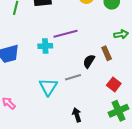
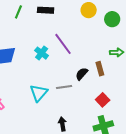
purple line: (66, 34) -> (63, 44), turned 60
cyan cross: (45, 46) -> (42, 53), turned 32

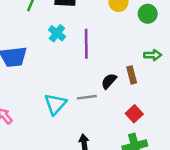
purple line: (63, 44) -> (86, 44), turned 35
cyan cross: (42, 53) -> (57, 33), moved

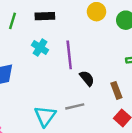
brown rectangle: (132, 75) -> (116, 90), moved
black semicircle: (109, 81) -> (87, 78), moved, turned 105

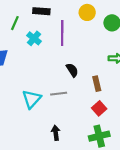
green line: (12, 21) -> (15, 23), moved
purple line: (69, 55) -> (62, 33), moved

